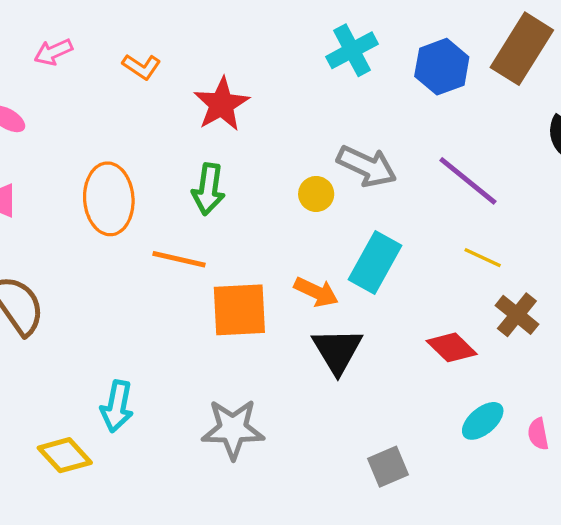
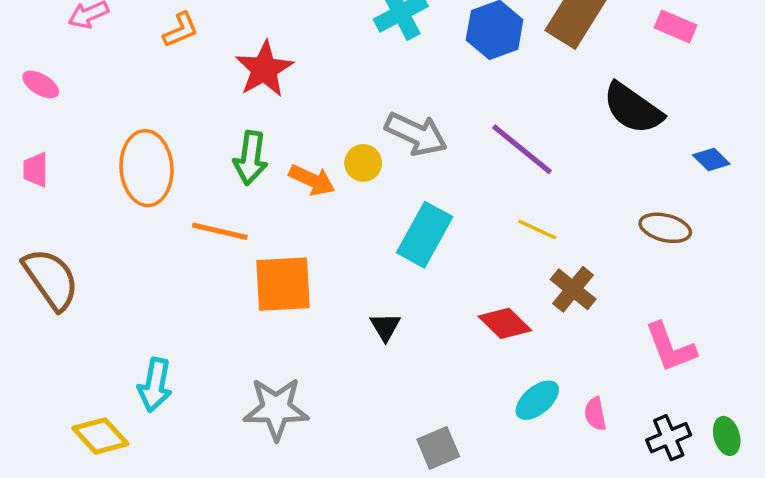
orange L-shape: (141, 67) -> (181, 30), turned -57
orange arrow: (316, 292) -> (312, 180), moved
black triangle: (337, 351) -> (385, 327), size x0.6

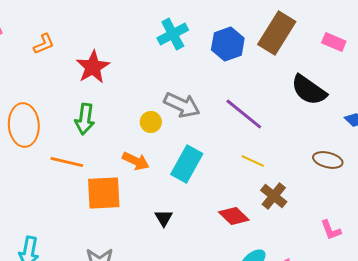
orange arrow: (312, 180) -> (136, 161), moved
pink L-shape: (670, 347) -> (331, 230), size x0.7

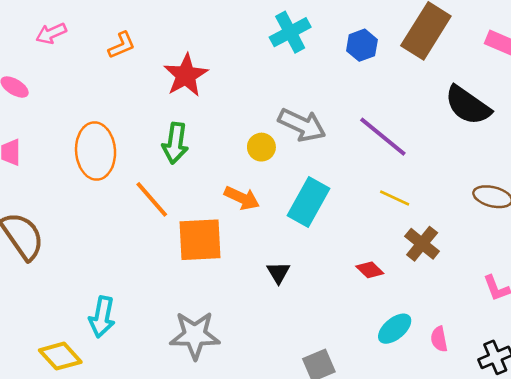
blue hexagon: (228, 44) -> (362, 45), size x0.7
orange line: (67, 162) -> (152, 199), turned 36
red diamond: (234, 216) -> (370, 270), size x0.7

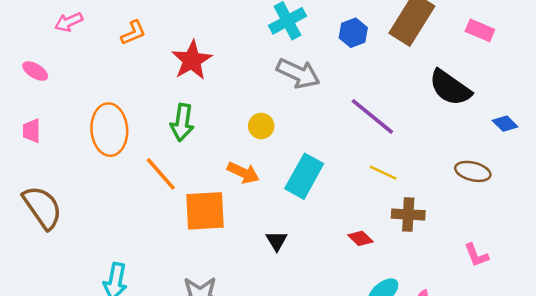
gray arrow: (302, 125) -> (298, 73), moved
brown cross: (422, 244) -> (408, 214), turned -36

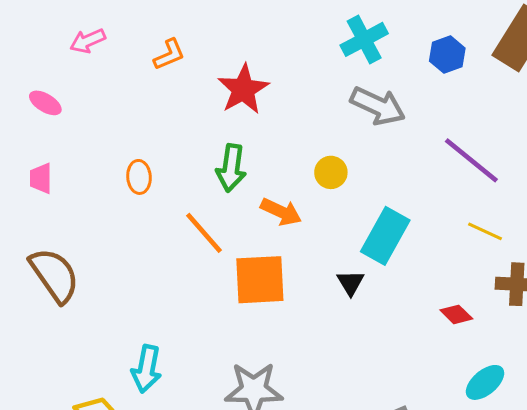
orange ellipse: (109, 130) -> (139, 177), size x0.5
orange arrow: (243, 173) -> (281, 212), moved
black triangle: (277, 241) -> (351, 283), moved

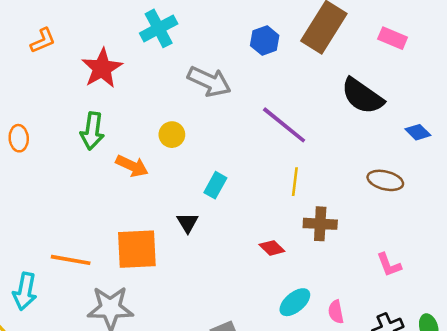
cyan cross: (364, 39) -> (159, 28), moved
yellow line: (485, 231) -> (295, 182), turned 72
orange line: (204, 233) -> (71, 260), moved, turned -39
cyan rectangle: (385, 236) -> (215, 185), size x0.6
orange square: (260, 280) -> (137, 249), moved

